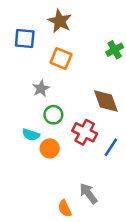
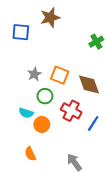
brown star: (60, 21) -> (50, 17), turned 30
orange square: (61, 59) -> (60, 75), moved
orange semicircle: (65, 208) -> (30, 154), moved

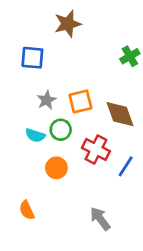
blue square: (21, 32) -> (32, 58), moved
orange square: (60, 75) -> (80, 101), turned -36
cyan semicircle: (26, 113) -> (35, 135), moved
orange semicircle: (30, 154) -> (27, 210), moved

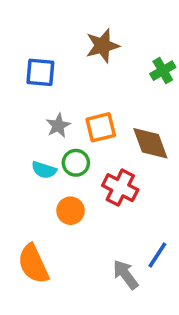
brown star: (68, 24) -> (102, 46), moved
blue line: (126, 166) -> (157, 255), moved
orange semicircle: (27, 210) -> (33, 264), size x1.6

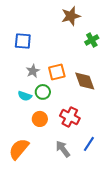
brown star: (102, 46) -> (71, 16), moved
red cross: (120, 188) -> (70, 117), moved
orange semicircle: (33, 264) -> (19, 149), turned 65
gray arrow: (126, 275) -> (63, 149), moved

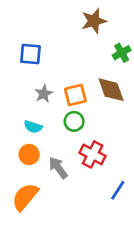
brown diamond: (85, 81) -> (111, 90), moved
green circle: (43, 92) -> (74, 121), moved
orange circle: (40, 119) -> (29, 154), moved
gray arrow: (63, 149) -> (58, 168), moved

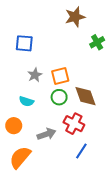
brown diamond: (111, 90) -> (86, 96), moved
orange circle: (29, 154) -> (14, 126), moved
gray arrow: (58, 168) -> (46, 134), turned 108
blue line: (118, 190) -> (81, 151), moved

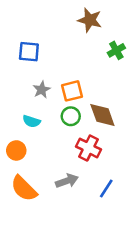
brown star: (75, 17) -> (90, 20), turned 30
gray arrow: (46, 134) -> (67, 181), moved
blue line: (81, 151) -> (106, 188), moved
orange semicircle: (20, 157) -> (24, 188), turned -85

